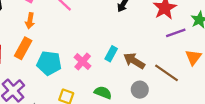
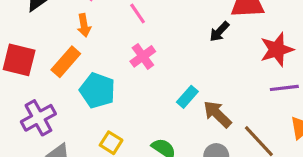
orange arrow: (30, 21) -> (84, 25), turned -32
pink cross: (83, 62) -> (143, 56), moved

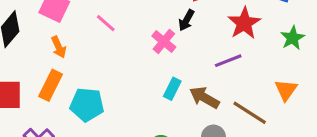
pink cross: (143, 56) -> (164, 41), moved
purple line: (284, 88) -> (228, 61), moved

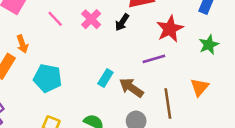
pink cross: (164, 41) -> (91, 19), moved
orange arrow: (59, 47) -> (22, 44), moved
cyan pentagon: (87, 105) -> (48, 78), moved
brown line: (250, 113) -> (168, 103), turned 44

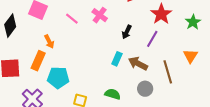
black arrow: (122, 22) -> (127, 32), moved
purple line: (154, 59) -> (152, 39), turned -36
cyan pentagon: (48, 78) -> (58, 78), moved

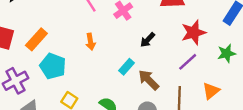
purple line: (152, 39) -> (188, 62), moved
orange arrow: (49, 42) -> (90, 42), moved

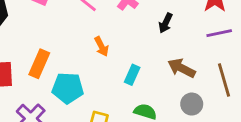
purple line: (188, 62) -> (219, 33), turned 48
cyan rectangle: (126, 67) -> (132, 75), moved

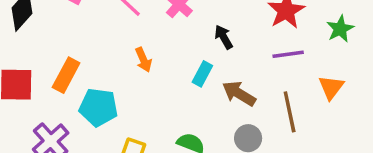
black arrow: (166, 23) -> (224, 37), turned 120
cyan rectangle: (132, 75) -> (202, 74), moved

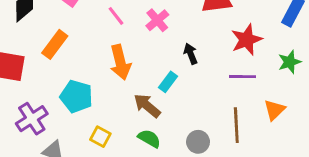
orange arrow: (143, 60) -> (120, 62), size x1.6
orange rectangle: (66, 75) -> (55, 44), moved
brown arrow: (239, 93) -> (147, 106), moved

